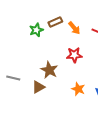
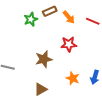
brown star: (49, 70) -> (44, 59), turned 30
brown triangle: (38, 87) -> (41, 89), moved

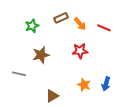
green star: (31, 19) -> (32, 26), moved
brown star: (44, 59) -> (41, 55), moved

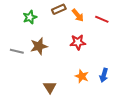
gray line: (19, 74) -> (17, 51), moved
brown triangle: (52, 96) -> (50, 87), turned -32

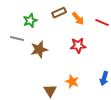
gray line: (17, 51) -> (17, 39), moved
orange star: (82, 76) -> (72, 82), moved

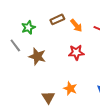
gray line: (17, 39) -> (15, 45), turned 40
brown star: (39, 50) -> (37, 56), turned 30

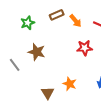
gray line: (15, 45) -> (15, 65), moved
red star: (76, 52) -> (85, 48), moved

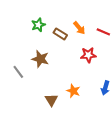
brown rectangle: (57, 15) -> (60, 34), moved, turned 56
green star: (28, 23) -> (38, 25), moved

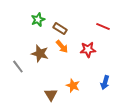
orange arrow: (79, 28) -> (62, 47), moved

